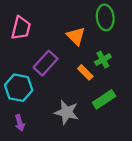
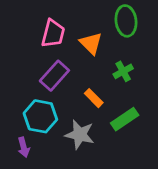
pink trapezoid: (21, 28) -> (53, 34), moved
orange rectangle: (85, 72) -> (94, 98), moved
cyan hexagon: (19, 88) -> (40, 116), moved

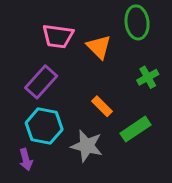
pink trapezoid: (53, 34) -> (58, 36), turned 84
green cross: (123, 71) -> (148, 77), moved
purple rectangle: (54, 76) -> (41, 82), moved

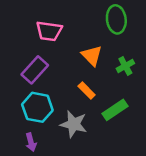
orange triangle: (99, 47) -> (92, 56), moved
purple arrow: (26, 160) -> (31, 142), moved

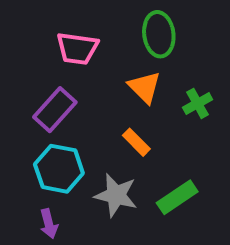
green ellipse: (116, 19) -> (159, 34), moved
green rectangle: (115, 110) -> (177, 197), moved

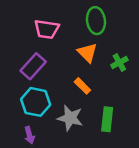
green rectangle: (177, 197) -> (107, 119), turned -50

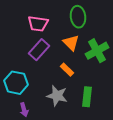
green cross: (119, 63) -> (97, 51), size x1.6
purple rectangle: (33, 66) -> (39, 50), moved
cyan hexagon: (36, 102) -> (16, 83), moved

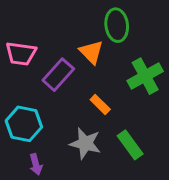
pink trapezoid: (38, 24) -> (21, 54), moved
orange triangle: (71, 43) -> (91, 52), moved
green rectangle: (87, 97) -> (130, 145), turned -42

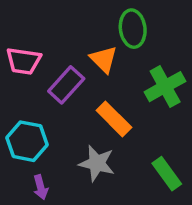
orange rectangle: (100, 104) -> (114, 119), size x1.5
green rectangle: (130, 145) -> (167, 174), moved

